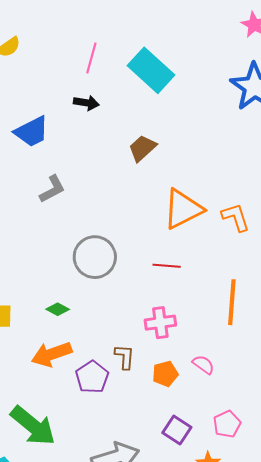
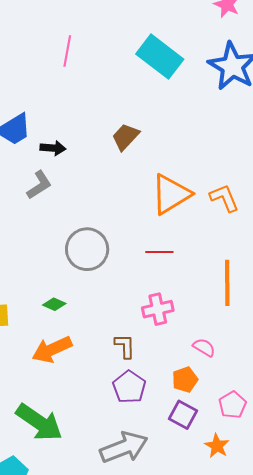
cyan rectangle: (151, 70) -> (160, 57), moved
black arrow: (86, 103) -> (53, 148), moved
orange pentagon: (165, 374) -> (185, 380), moved
purple pentagon: (92, 377) -> (129, 387), moved

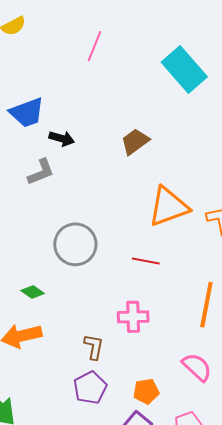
pink semicircle: (204, 347) -> (197, 367), moved, size x1.4

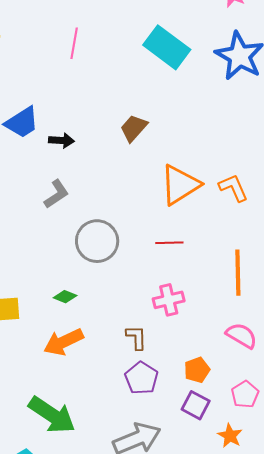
gray L-shape: (41, 172) -> (56, 194), moved

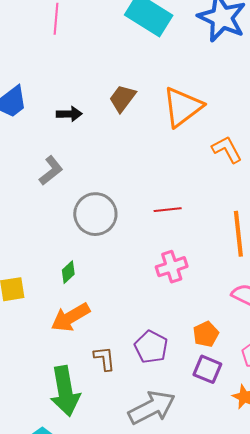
black arrow: (61, 140) -> (69, 114), moved
orange triangle: (180, 185) -> (183, 107), moved
green diamond: (65, 297) -> (68, 272), turned -60
brown L-shape: (136, 337) -> (104, 358), moved
green arrow: (52, 415) -> (65, 391), turned 51

